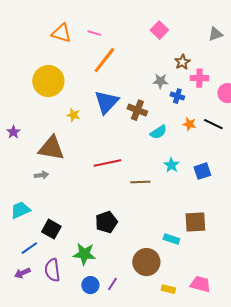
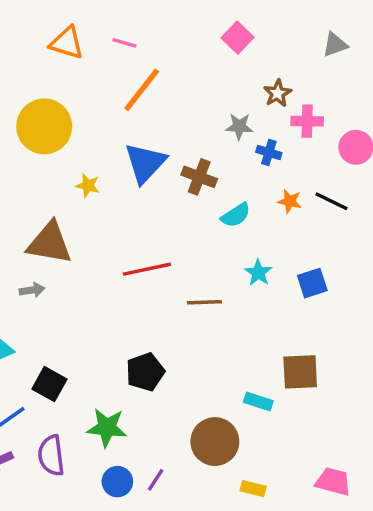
pink trapezoid: (200, 284) -> (333, 482), moved

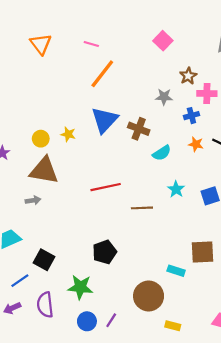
orange triangle: (67, 43) -> (41, 44), moved, turned 35
yellow circle: (44, 126) -> (41, 139), moved, size x0.5
blue cross: (269, 153) -> (191, 116), moved, turned -32

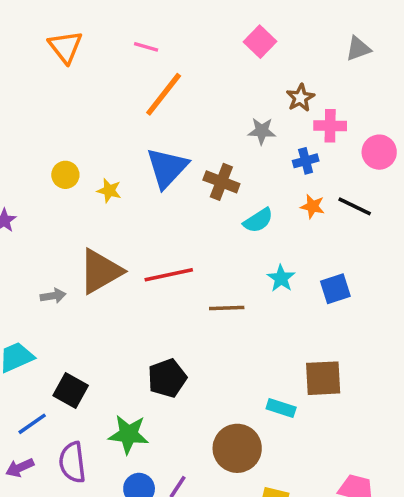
yellow circle: (41, 139) -> (65, 175), moved
brown triangle: (44, 171) -> (100, 271), moved, turned -40

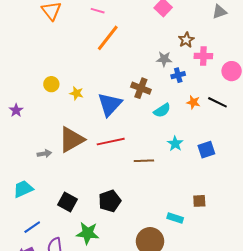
blue cross: (306, 161) -> (178, 75), moved
blue triangle: (167, 168) -> (110, 104), moved
brown square: (323, 378) -> (199, 201), size x0.6
black square: (71, 390) -> (67, 202), moved

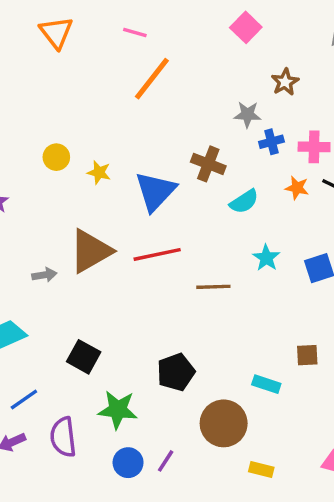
pink cross: (203, 56) -> (314, 147), moved
black pentagon: (110, 201) -> (176, 372), moved

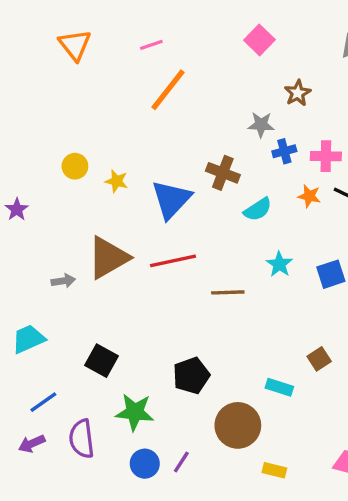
pink line: (135, 33) -> (151, 45), turned -35
brown square: (307, 355) -> (319, 359), turned -30

